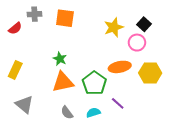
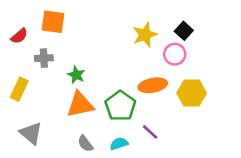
gray cross: (34, 14) -> (44, 58), moved
orange square: (65, 18) -> (53, 22), moved

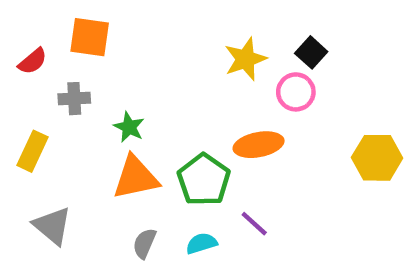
yellow hexagon: (192, 93) -> (377, 158), moved
gray semicircle: (85, 144) -> (144, 243), turned 60

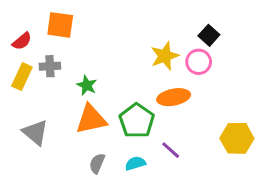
yellow star: (245, 59) -> (165, 56), moved
yellow rectangle: (33, 151) -> (22, 77), moved
yellow hexagon: (377, 158) -> (237, 138), moved
gray triangle: (52, 226) -> (35, 132), moved

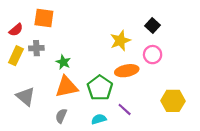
pink circle: (199, 62) -> (153, 55), moved
gray semicircle: (97, 163) -> (61, 116), moved

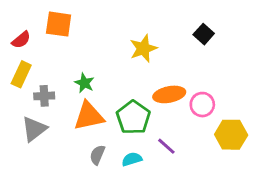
yellow star: (120, 41) -> (143, 48), moved
gray cross: (36, 48) -> (44, 96), moved
pink circle: (153, 55) -> (202, 105), moved
gray triangle: (26, 97) -> (34, 129), turned 42
gray semicircle: (61, 116) -> (97, 155), moved

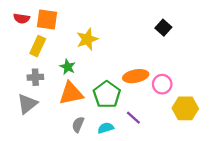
red semicircle: (21, 40) -> (22, 18), moved, turned 49
yellow star: (143, 48) -> (87, 39), moved
yellow rectangle: (21, 74) -> (38, 46), moved

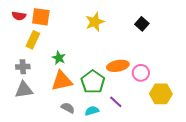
yellow star: (87, 39) -> (95, 22), moved
gray cross: (35, 77) -> (23, 67), moved
gray triangle: (27, 104) -> (24, 90), turned 30
gray semicircle: (78, 124) -> (68, 108), turned 96

